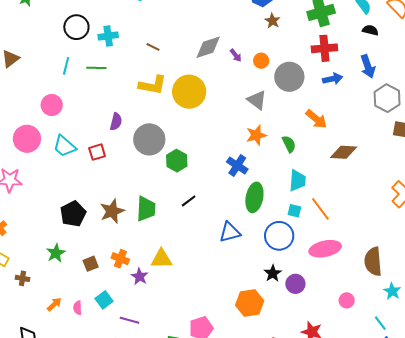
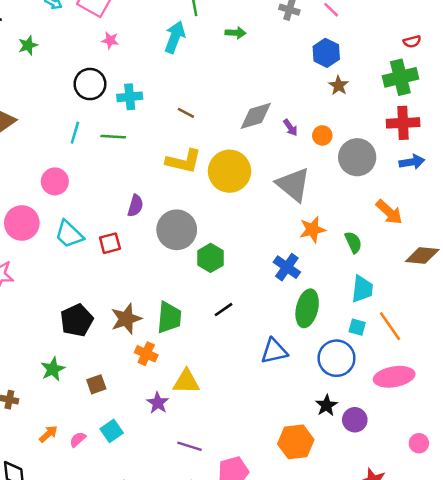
gray triangle: (257, 100) -> (293, 184), moved, size x1.4
orange cross: (120, 259) -> (146, 354), moved
pink semicircle: (78, 308) -> (78, 439), turned 48
purple line: (130, 320) -> (189, 446), moved

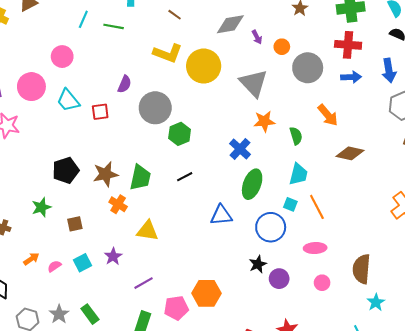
pink ellipse: (394, 377) -> (315, 248), size x0.7
purple star: (158, 403) -> (113, 256), moved
orange hexagon: (296, 442) -> (206, 293), moved
pink circle: (419, 443) -> (322, 283), moved
purple line: (189, 446) -> (144, 283), turned -54

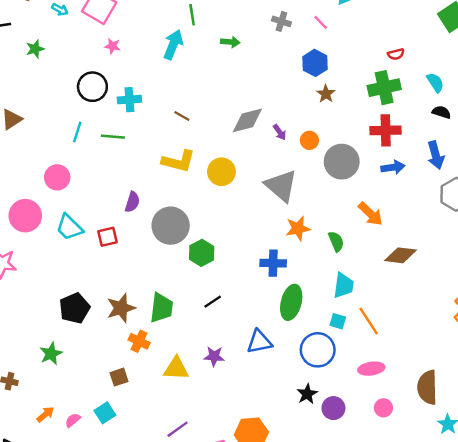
yellow circle: (204, 66) -> (221, 172), size x0.7
blue cross: (240, 149) -> (273, 263), turned -35
brown square: (75, 224) -> (119, 377), moved
purple star: (113, 256) -> (214, 356), moved, turned -30

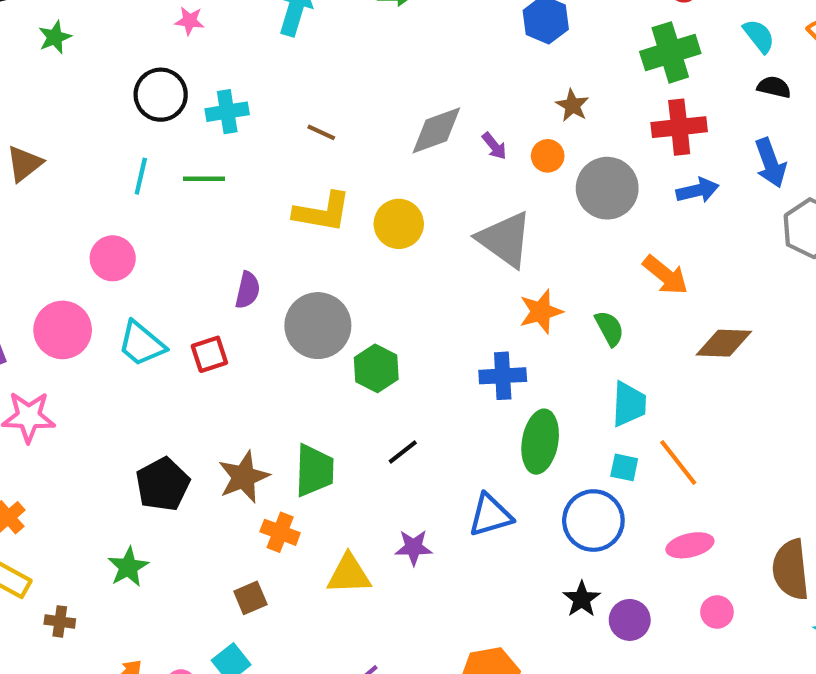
brown star: (326, 94) -> (572, 105), moved

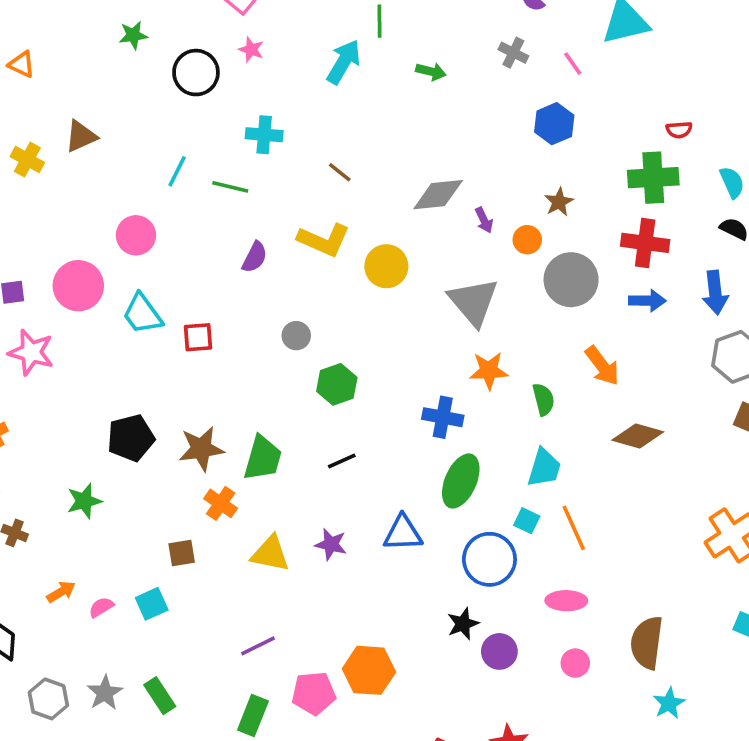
black circle: (161, 95) -> (196, 73), moved
purple semicircle: (248, 290) -> (255, 257), moved
gray circle: (318, 326) -> (296, 336), size x0.5

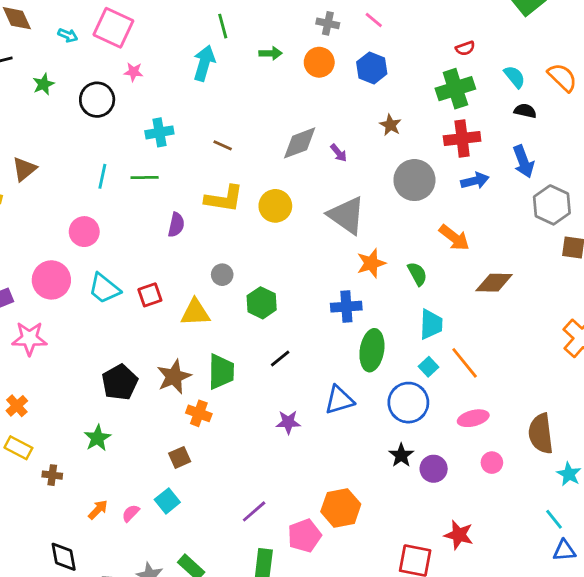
orange circle: (527, 240) -> (319, 62), moved, size x1.4
cyan square: (527, 521) -> (428, 367), turned 36
yellow triangle: (270, 554) -> (195, 313), moved

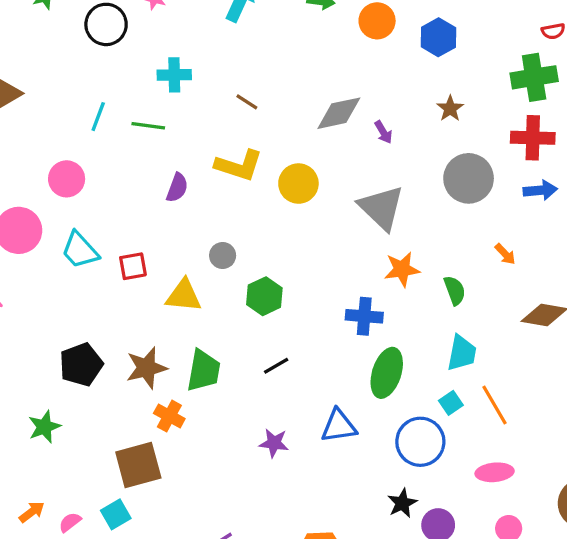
orange arrow: (454, 238) -> (505, 254), size x0.6
brown square: (180, 457) -> (138, 465), size x1.8

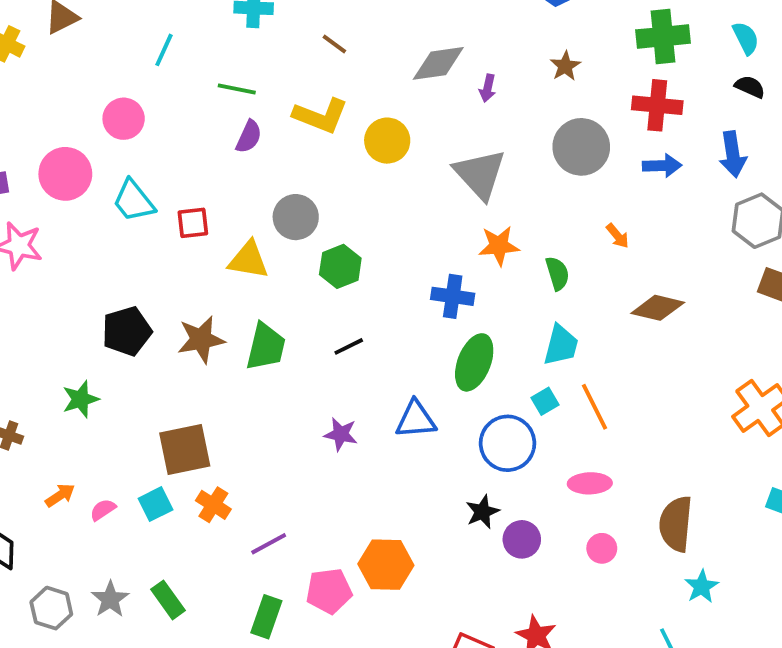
green line: (148, 126) -> (237, 89), moved
purple arrow: (383, 132) -> (488, 88), turned 40
gray circle: (223, 255) -> (296, 217), size x1.5
orange cross: (169, 416) -> (213, 505), moved

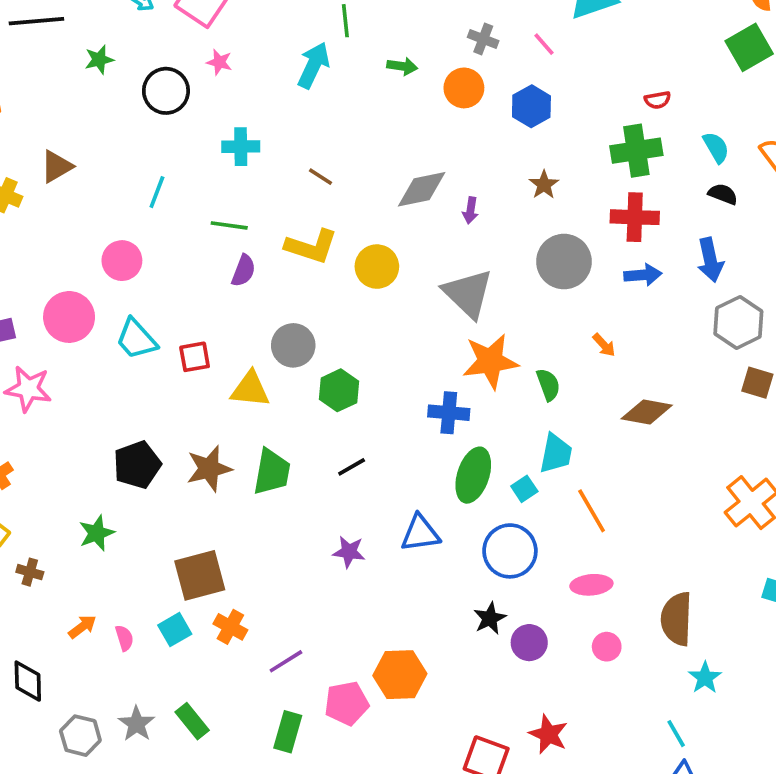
orange star: (499, 246) -> (490, 361), size x1.4
cyan square: (545, 401) -> (524, 489), moved
pink semicircle: (103, 510) -> (124, 638), turned 110

